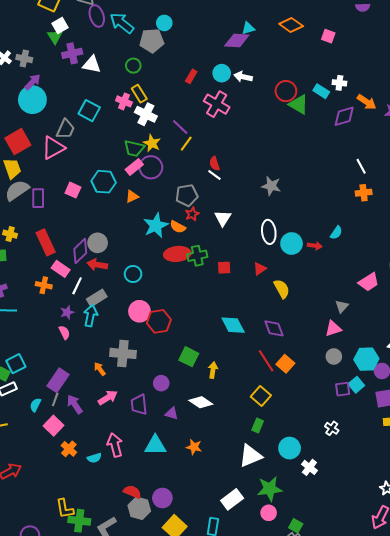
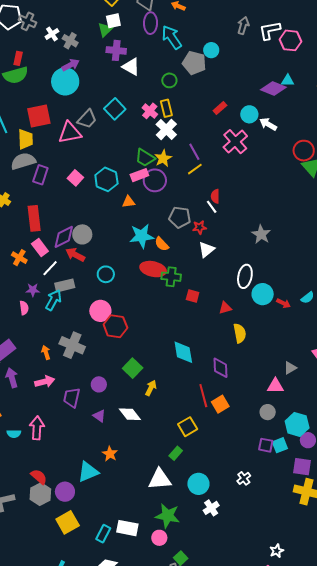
red star: (192, 214) -> (200, 227), moved
cyan triangle: (155, 445) -> (88, 472), moved, turned -40
white rectangle: (232, 499) -> (127, 528), moved, turned 30

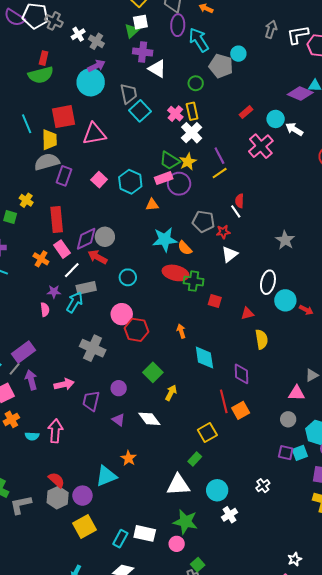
gray trapezoid: (87, 119) -> (129, 94), moved, turned -55
orange arrow: (46, 352) -> (181, 331), moved

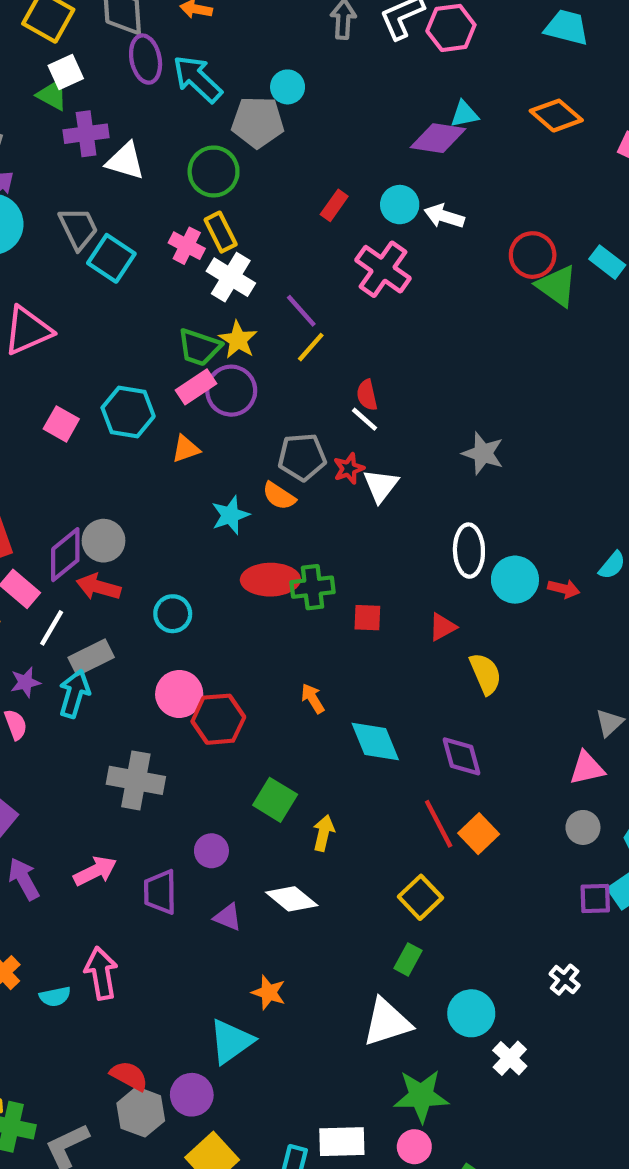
green triangle: (132, 31) -> (52, 95), turned -35
green circle: (196, 83) -> (214, 171), size x1.5
cyan star: (165, 240) -> (230, 515), size x0.7
orange semicircle: (185, 248) -> (279, 496), moved
white triangle: (230, 254) -> (381, 486), moved

